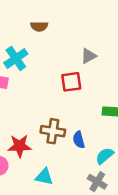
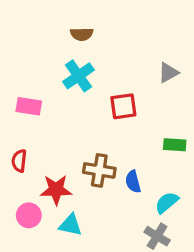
gray triangle: (89, 56) -> (168, 73), moved
cyan cross: (16, 58) -> (78, 76), moved
cyan triangle: (44, 177) -> (70, 225), moved

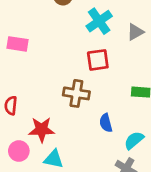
cyan cross: (78, 76) -> (99, 21), moved
pink rectangle: (29, 106) -> (17, 44), moved
brown cross: (99, 170) -> (76, 93), moved

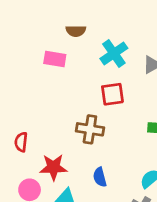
pink rectangle: (17, 44) -> (55, 59), moved
blue semicircle: (106, 123) -> (100, 177), moved

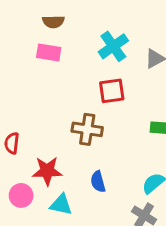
brown semicircle: (76, 31) -> (53, 22), moved

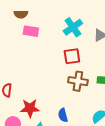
brown semicircle: (53, 22) -> (21, 14), moved
brown cross: (87, 129) -> (78, 81), moved

